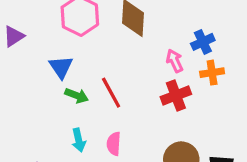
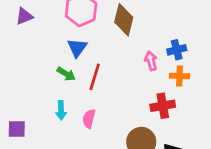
blue triangle: (61, 67) -> (77, 48), moved
red line: (111, 93) -> (95, 77), turned 35
red cross: (176, 95) -> (163, 106), moved

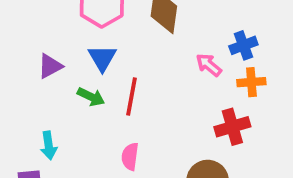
purple triangle: (24, 16) -> (50, 66), moved
pink arrow: (151, 61) -> (209, 65), turned -30
cyan arrow: (61, 110) -> (49, 145), moved

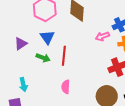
pink arrow: (209, 65) -> (102, 36), turned -56

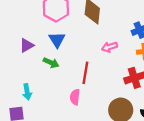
pink arrow: (102, 36) -> (109, 47), moved
red line: (64, 56) -> (85, 73), moved

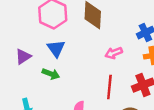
red line: (85, 73) -> (109, 87), moved

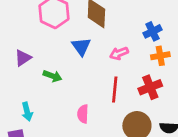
blue triangle: (56, 48) -> (81, 47), moved

